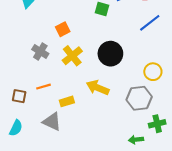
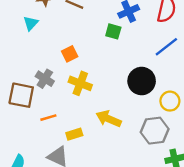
black circle: (110, 54) -> (142, 81), moved
yellow cross: (72, 56) -> (80, 83), turned -30
brown square: (19, 96) -> (21, 95), moved, size x1.6

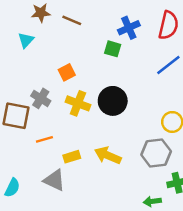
black circle: (142, 81) -> (113, 101), moved
yellow arrow: (109, 119) -> (108, 155), moved

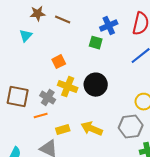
gray cross: (41, 98) -> (48, 98), moved

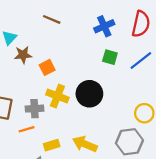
brown star: (38, 14) -> (23, 55), moved
green square: (96, 43) -> (110, 57), moved
gray cross: (48, 98) -> (35, 109), turned -35

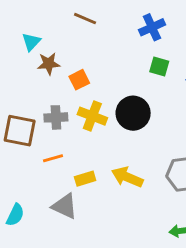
gray cross: (35, 109) -> (56, 117), moved

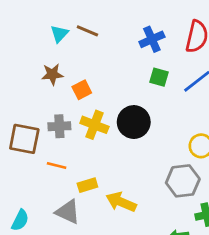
cyan triangle: (31, 42) -> (59, 34), moved
orange line: (53, 158) -> (57, 166), turned 30
yellow arrow: (127, 177) -> (121, 202), moved

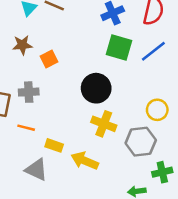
green square: (159, 77) -> (119, 47), size x1.5
yellow cross: (94, 125) -> (104, 124), moved
yellow rectangle: (87, 185) -> (54, 145), turned 36

